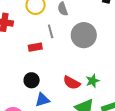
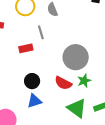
gray circle: (84, 35) -> (76, 57), moved
black circle: (32, 80) -> (32, 81), moved

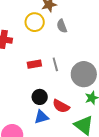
gray line: (41, 32) -> (55, 64), moved
red semicircle: (63, 83) -> (61, 106), moved

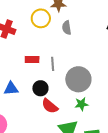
black circle: (40, 97) -> (40, 88), moved
blue triangle: (41, 117) -> (11, 88), moved

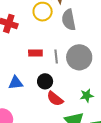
gray semicircle: (67, 28) -> (69, 20), size x1.5
gray circle: (78, 79) -> (79, 57), moved

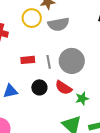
gray semicircle: (69, 20) -> (58, 24), turned -85
red semicircle: (55, 99) -> (63, 88), moved

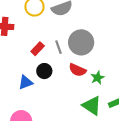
red rectangle: (28, 60) -> (38, 49), turned -32
black circle: (39, 87) -> (44, 71), moved

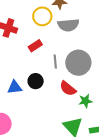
red rectangle: (38, 49) -> (35, 46), moved

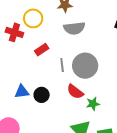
yellow circle: (42, 16) -> (33, 18), moved
black circle: (36, 81) -> (42, 95), moved

